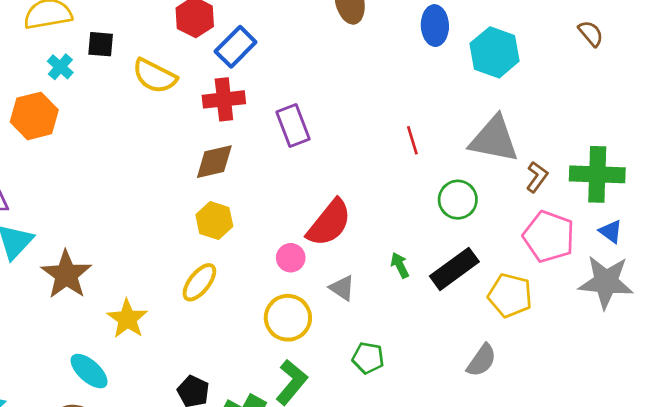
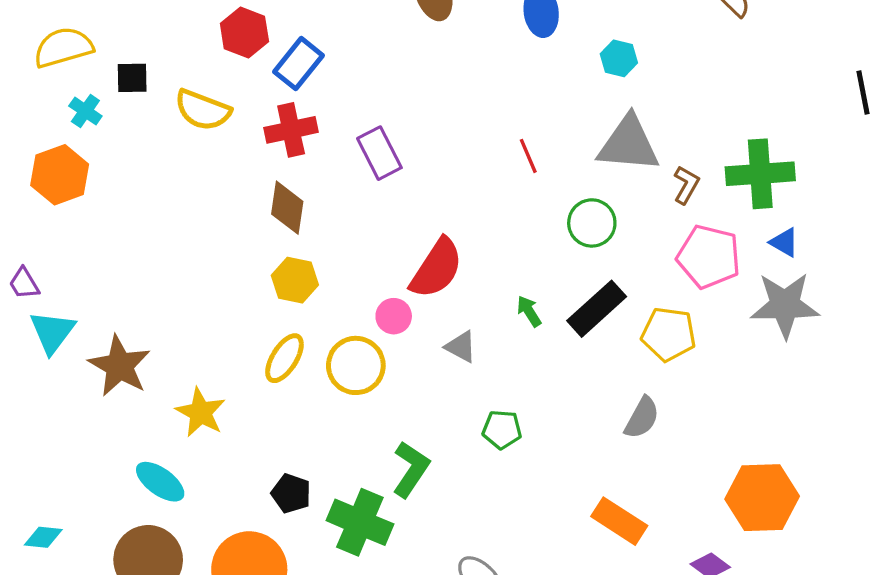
cyan hexagon: (495, 52) -> (619, 58), moved, size x0.6
brown diamond: (214, 162) -> (287, 208), turned -63
yellow circle: (288, 318) -> (356, 365), moved

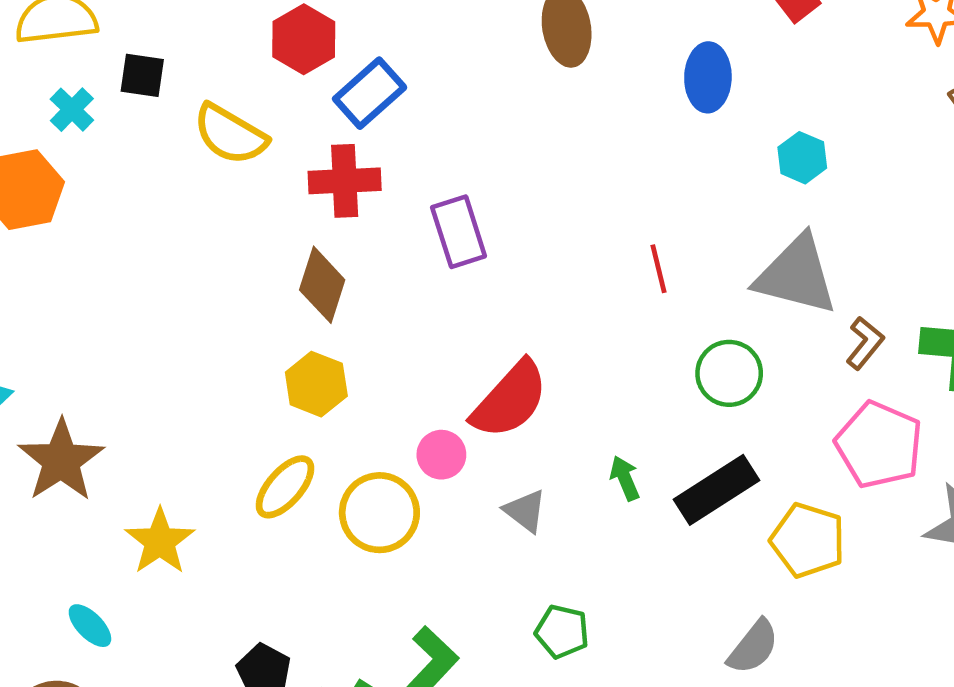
cyan ellipse: (160, 482) -> (90, 626), size x0.7

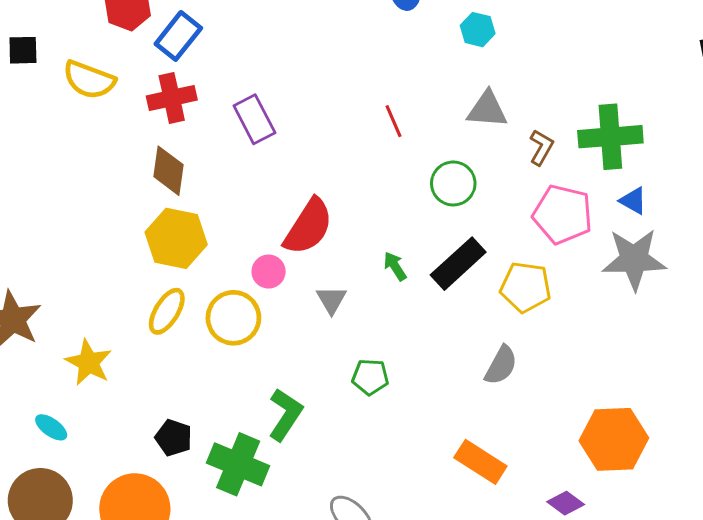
gray triangle: (796, 275) -> (487, 109), size x0.7
yellow hexagon: (316, 384) -> (176, 238), size x1.4
gray triangle: (525, 511) -> (332, 300), turned 32

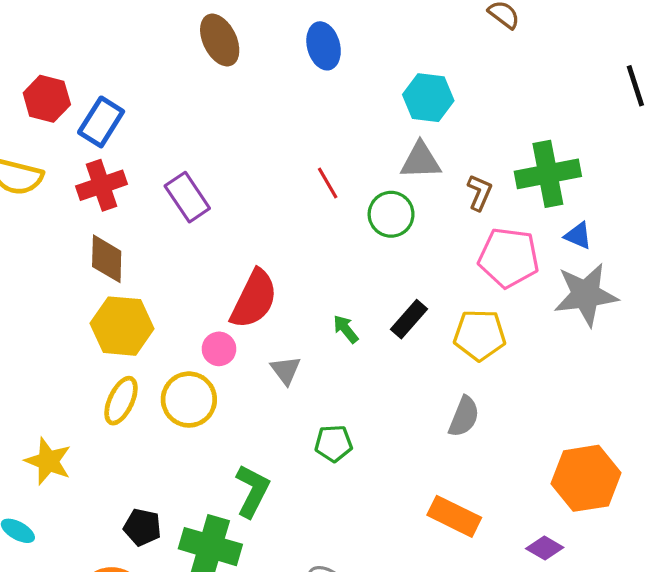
cyan hexagon: (478, 30) -> (428, 98), moved, size x1.4
green circle: (453, 183) -> (391, 214), moved
black rectangle: (458, 264) -> (409, 319), size x0.7

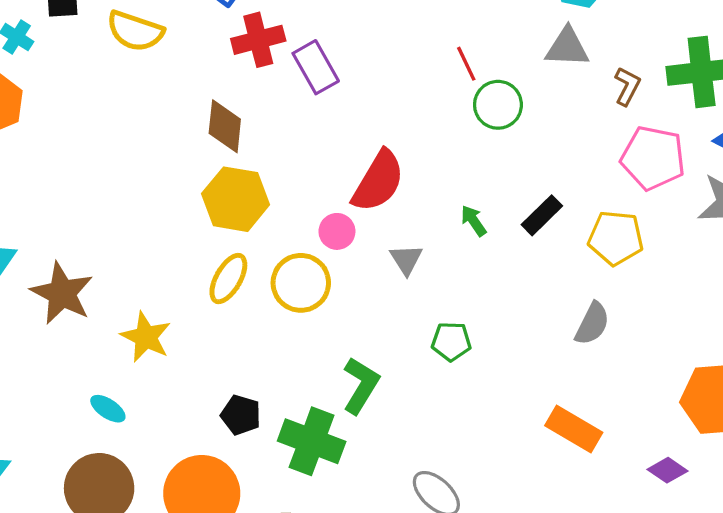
red cross: (102, 185) -> (258, 40), moved
green circle: (391, 214) -> (498, 105), moved

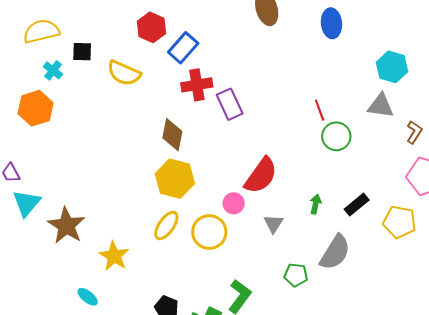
green arrow: (474, 221) -> (316, 204), turned 42
gray semicircle: (592, 324) -> (335, 252), moved, size x1.4

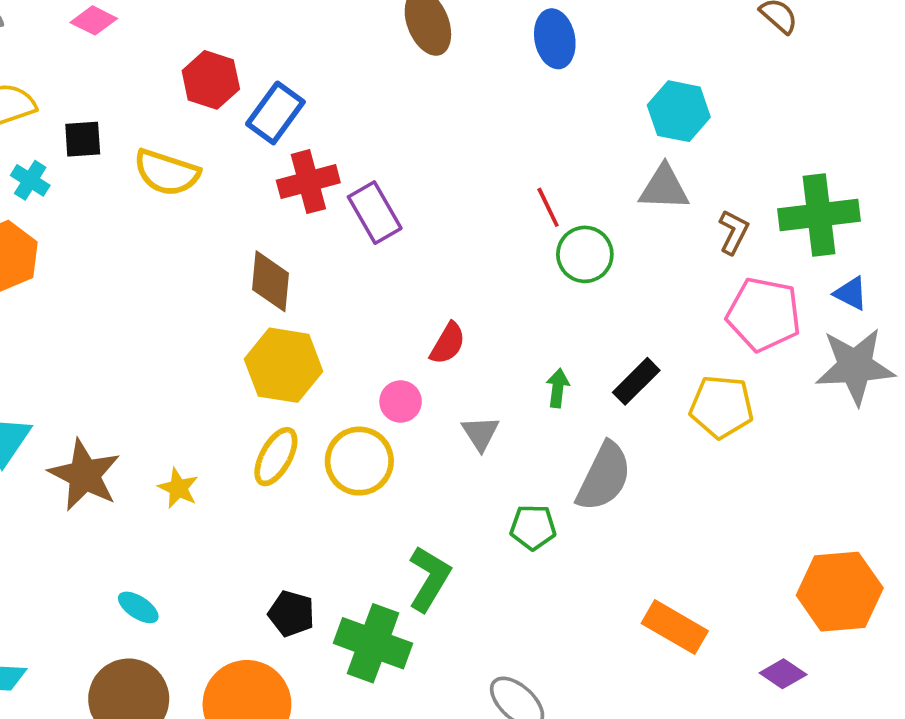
red semicircle: (261, 176) -> (448, 343), size x0.6
yellow star: (114, 256) -> (178, 488), moved, size x0.7

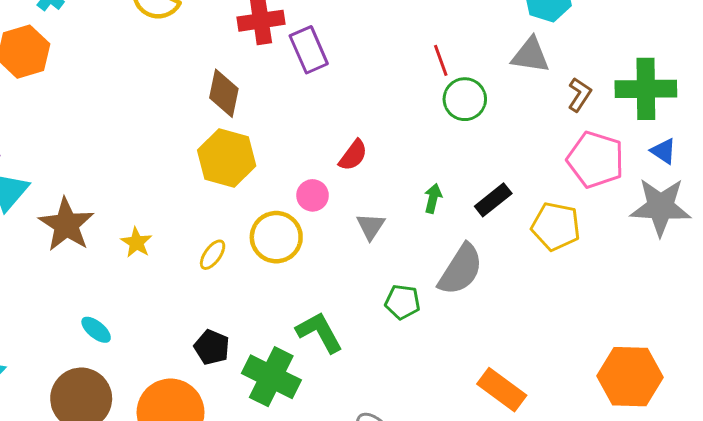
yellow ellipse: (276, 457) -> (213, 255), moved, size x0.7
green L-shape: (429, 579) -> (319, 332), turned -66

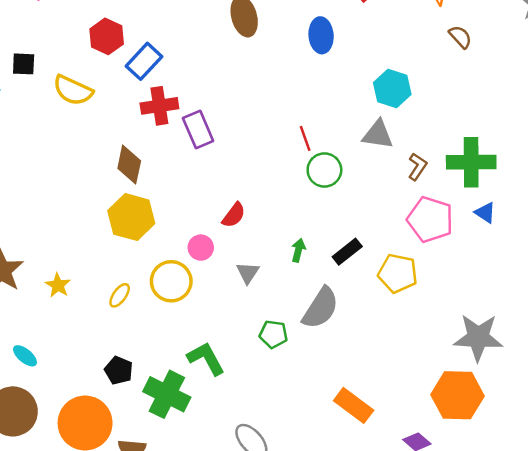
gray star: (661, 207) -> (478, 337), moved

